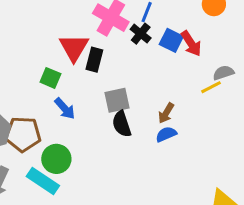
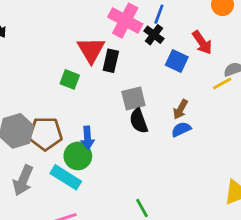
blue square: (171, 40) -> (177, 61), moved
blue arrow: (65, 109) -> (87, 138), moved, turned 40

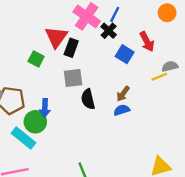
gray square: (133, 99) -> (73, 78), moved

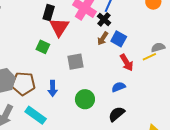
red arrow: (147, 42) -> (127, 63), moved
black rectangle: (71, 48) -> (49, 13), moved
brown arrow: (123, 94) -> (103, 39), moved
black semicircle: (88, 99) -> (117, 114), moved, turned 66
green circle: (35, 122) -> (85, 99), moved

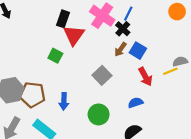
gray square: (76, 62) -> (102, 75), moved, turned -36

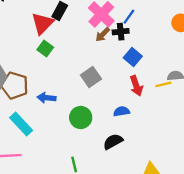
black cross: (123, 29) -> (121, 32), turned 32
red triangle: (74, 35) -> (42, 23), moved
brown arrow: (120, 49) -> (103, 35), moved
blue arrow: (64, 101) -> (47, 98), turned 84

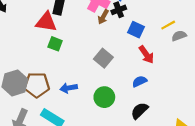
red triangle: (42, 23) -> (46, 22), turned -50
yellow line: (163, 84) -> (168, 25), moved

